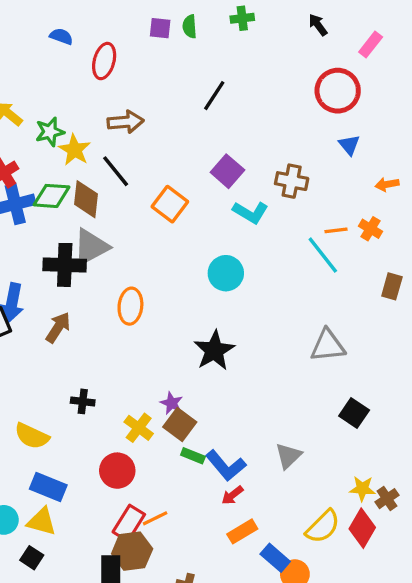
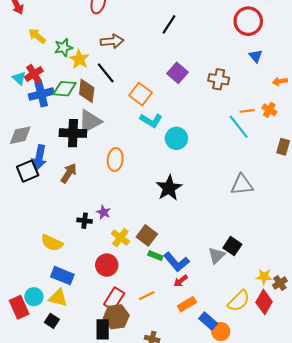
cyan L-shape: (250, 212) -> (151, 120), moved
purple star: (172, 403) -> (104, 212), moved
black square: (354, 413) -> (232, 246), moved
orange line: (155, 518) -> (147, 296), moved

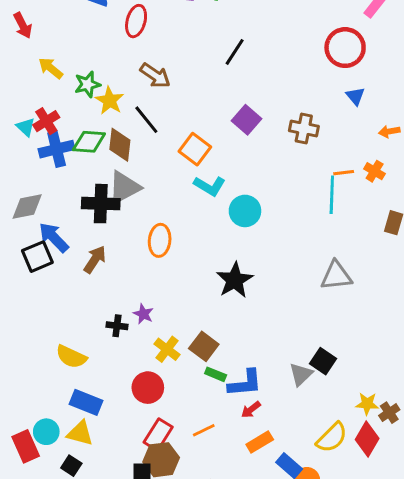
brown arrow: (112, 41) -> (155, 76), turned 40
cyan line: (239, 127) -> (332, 195), turned 40
blue arrow: (39, 157) -> (54, 237), turned 125
blue L-shape: (176, 262) -> (245, 383), turned -55

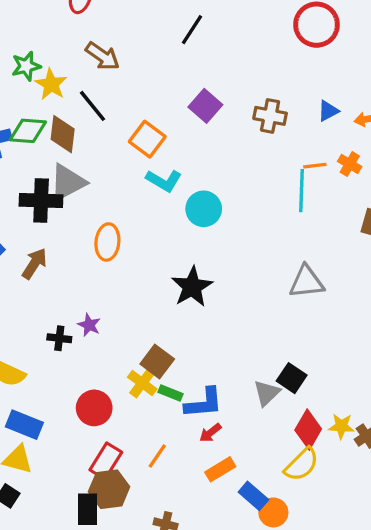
blue triangle: (355, 96) -> (328, 111), moved, turned 42
yellow cross: (167, 349) -> (142, 383), moved
orange line: (204, 430) -> (157, 456), turned -30
red diamond: (367, 439) -> (308, 430), moved

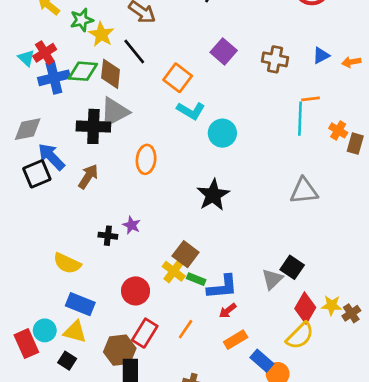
orange cross: (350, 164) -> (338, 130), moved
brown hexagon: (109, 489) -> (120, 350), moved

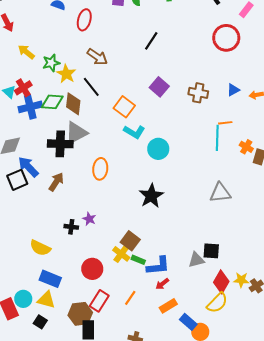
black square: (292, 267) -> (211, 251), turned -30
gray triangle: (272, 279) -> (196, 260), turned 30

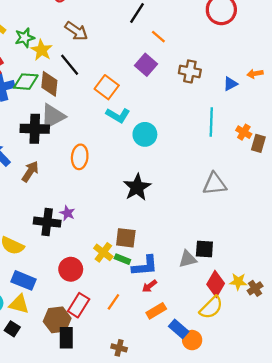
blue triangle: (233, 90) -> (230, 84), moved
orange line: (225, 123) -> (158, 37), moved, turned 48
black cross: (71, 227) -> (47, 222), size x1.6
brown square: (130, 241) -> (126, 238), moved, turned -30

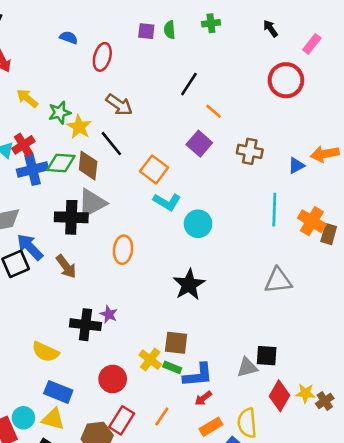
orange arrow: (255, 74) -> (325, 154), size x1.5
orange cross: (244, 132) -> (312, 221), size x1.5
brown arrow: (30, 171) -> (66, 266), turned 110
yellow semicircle: (211, 307) -> (247, 423), moved, turned 130

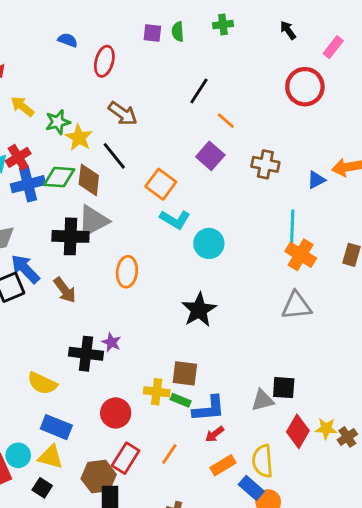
orange cross: (312, 221) -> (301, 255), moved
yellow cross: (150, 360) -> (157, 392), turned -30

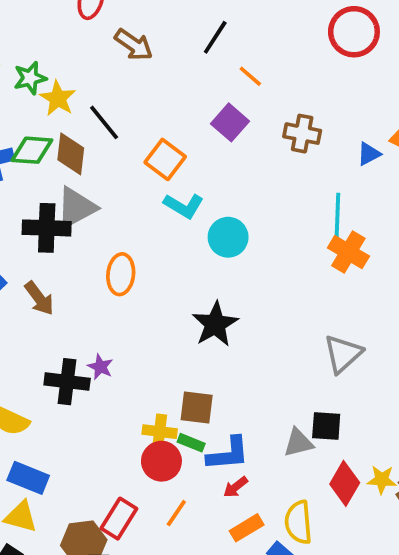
brown arrow: (123, 114) -> (134, 45), moved
gray triangle: (296, 306) -> (343, 354), moved, turned -36
red circle: (116, 413) -> (161, 461), moved

